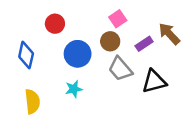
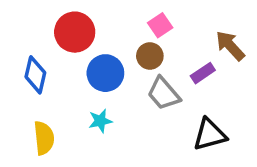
red circle: (55, 24) -> (75, 32), size x1.5
purple rectangle: (144, 44) -> (203, 73), moved
black triangle: (154, 81) -> (210, 135), moved

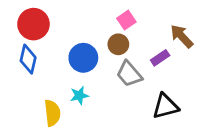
red circle: (75, 32) -> (33, 24), moved
yellow semicircle: (44, 138) -> (52, 113), moved

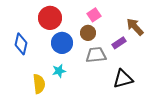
red circle: (33, 24) -> (50, 18), moved
gray trapezoid: (129, 74) -> (96, 55), turned 125

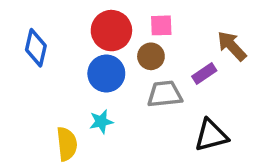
pink square: (94, 15) -> (161, 25), turned 32
red circle: (50, 18) -> (111, 31), moved
blue diamond: (21, 44) -> (36, 48), moved

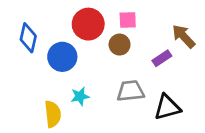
blue circle: (106, 74) -> (62, 57), moved
gray trapezoid: (165, 94) -> (130, 91), moved

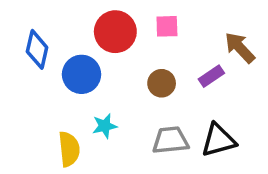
brown circle: (120, 45) -> (162, 83), moved
gray trapezoid: (130, 91) -> (170, 140), moved

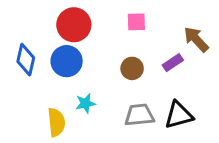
red circle: (115, 32) -> (74, 25), moved
blue diamond: (37, 49) -> (26, 60), moved

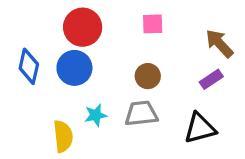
purple rectangle: (173, 63) -> (211, 79), moved
gray trapezoid: (139, 115) -> (141, 114), moved

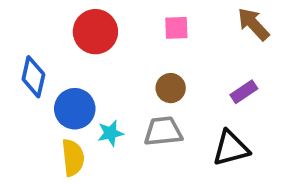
brown arrow: (219, 43) -> (253, 24), moved
blue circle: (74, 68) -> (75, 109), moved

